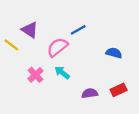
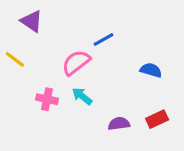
purple triangle: (30, 30) -> (32, 21), moved
pink cross: (36, 75) -> (47, 99), turned -35

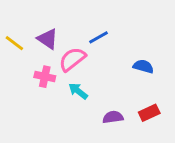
purple triangle: (32, 21) -> (48, 39), moved
yellow line: (15, 59) -> (14, 43), moved
pink cross: (47, 99) -> (45, 77), moved

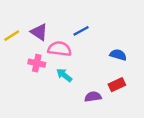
yellow line: (14, 43) -> (12, 36), turned -70
pink semicircle: (72, 59) -> (59, 49), turned 45
red rectangle: (149, 113) -> (117, 85), moved

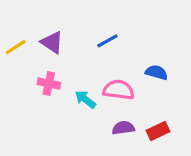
pink semicircle: (59, 49) -> (119, 90), moved
red rectangle: (117, 85) -> (158, 131), moved

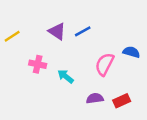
purple triangle: (52, 42) -> (57, 31), moved
blue semicircle: (157, 72) -> (131, 52), moved
pink semicircle: (119, 90) -> (105, 64), moved, turned -70

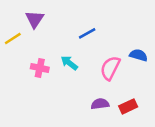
purple triangle: (57, 31) -> (35, 19), moved, turned 30
cyan arrow: (66, 76) -> (69, 63), moved

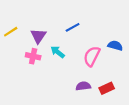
purple triangle: (35, 19) -> (38, 36), moved

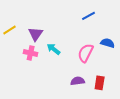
blue line: (73, 27) -> (89, 16), moved
red rectangle: (107, 88) -> (100, 83), turned -56

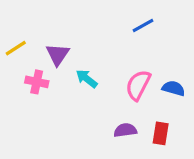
blue semicircle: (108, 43) -> (174, 88), moved
pink cross: (31, 53) -> (37, 82), moved

